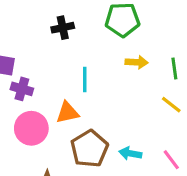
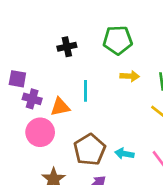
orange triangle: (67, 113) -> (60, 107), moved

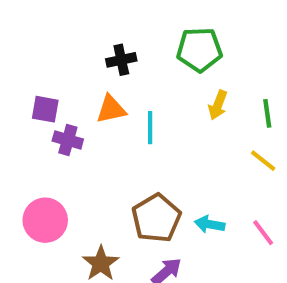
yellow arrow: (130, 76) -> (218, 105), turned 108
orange triangle: (60, 107) -> (111, 109), moved
pink circle: (40, 132) -> (45, 220), moved

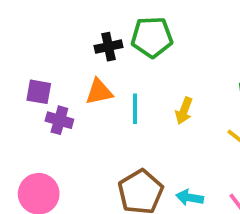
green pentagon: (199, 50) -> (152, 37), moved
yellow arrow: (218, 105) -> (184, 111), moved

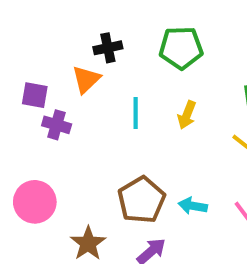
green pentagon: (152, 37) -> (181, 48), moved
orange triangle: (99, 92) -> (86, 79), moved, turned -32

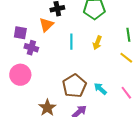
pink circle: (35, 202) -> (20, 75), moved
cyan arrow: (193, 206) -> (100, 89), turned 32

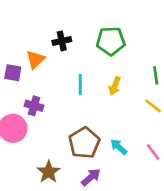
orange triangle: (46, 25) -> (35, 59), moved
purple cross: (31, 48) -> (34, 106), moved

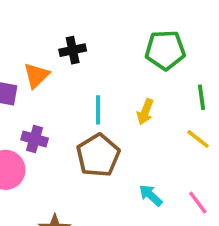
green pentagon: (111, 41) -> (165, 50), moved
brown pentagon: (84, 143) -> (98, 155), moved

